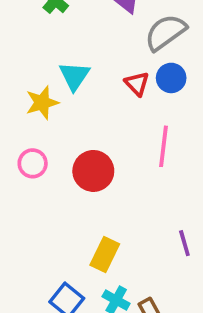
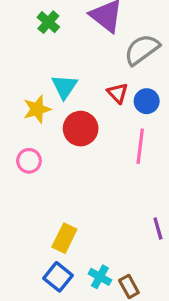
blue circle: (171, 78) -> (147, 101), moved
red circle: (93, 171) -> (81, 129), moved
yellow rectangle: (105, 254) -> (64, 238), moved

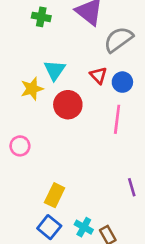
green cross: (48, 22) -> (41, 17), turned -30
pink circle: (29, 161) -> (20, 146), moved

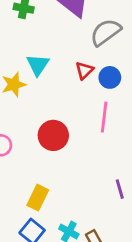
red triangle: (98, 75) -> (84, 70), turned 30
red circle: (68, 105) -> (53, 135), moved

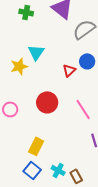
red triangle: (84, 70) -> (69, 70), moved
pink line: (104, 117) -> (83, 109), moved, turned -40

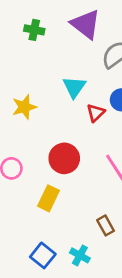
cyan triangle: (36, 52) -> (74, 87), moved
yellow rectangle: (36, 146) -> (49, 198), moved
brown rectangle: (76, 176) -> (106, 225), moved

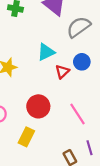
cyan triangle: (74, 87) -> (46, 52), turned 30

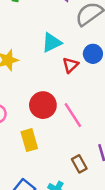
pink line: (77, 114) -> (73, 115), moved
yellow rectangle: (26, 137) -> (29, 140), turned -42

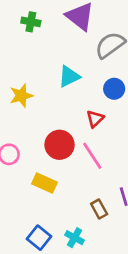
red triangle: (70, 65) -> (95, 119), moved
yellow rectangle: (29, 140) -> (44, 183), turned -50

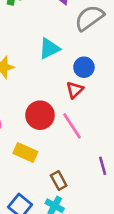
blue circle: (114, 89) -> (84, 67), moved
brown rectangle: (99, 209) -> (59, 180), moved

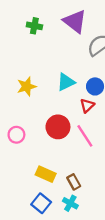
cyan triangle: (49, 49) -> (66, 82), moved
yellow rectangle: (25, 152) -> (46, 174), moved

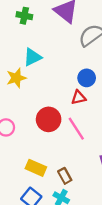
cyan triangle: (66, 82) -> (32, 57), moved
red triangle: (87, 106) -> (79, 97), turned 32

